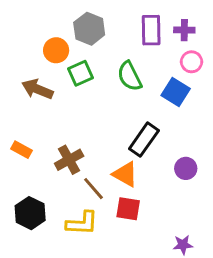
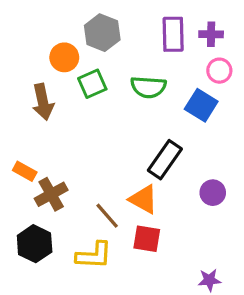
green semicircle: (130, 76) -> (148, 87), turned -60
brown arrow: (37, 89) -> (43, 102), turned -124
brown cross: (69, 160) -> (51, 194), moved

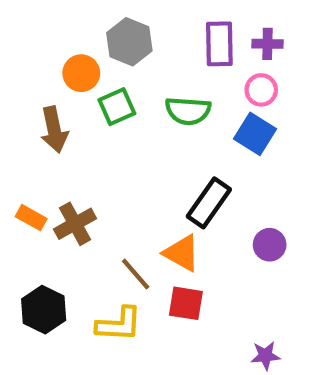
pink circle: (219, 71) -> (261, 90), moved
brown cross: (51, 194) -> (75, 224), moved

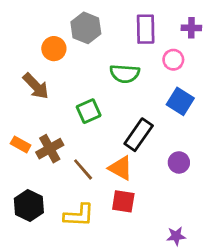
purple cross: (267, 44) -> (191, 28), moved
green square: (117, 107) -> (89, 111), moved
brown arrow: (54, 130) -> (36, 86), turned -32
blue square: (255, 134) -> (180, 101), moved
brown line: (136, 274) -> (83, 169), moved

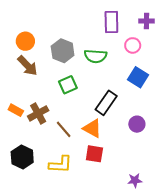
gray hexagon: (86, 28) -> (63, 51), moved
orange circle: (54, 49) -> (25, 41), moved

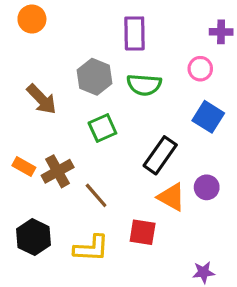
purple rectangle: (111, 22) -> (135, 33), moved
orange circle: (25, 41) -> (32, 19), moved
orange triangle: (92, 128) -> (171, 197), moved

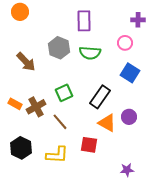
green square: (102, 128) -> (64, 93), moved

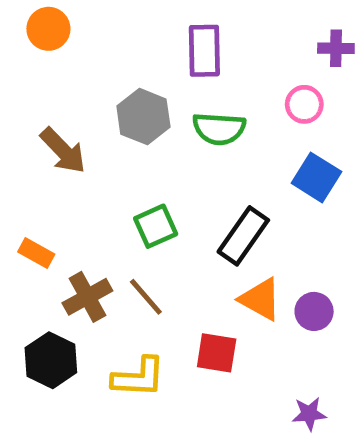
brown cross: (36, 107) -> (87, 297), moved
purple circle: (129, 117) -> (314, 311), moved

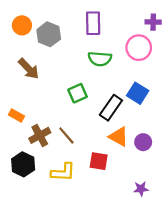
orange circle: (48, 29) -> (22, 25), moved
pink circle: (304, 104) -> (139, 48), size x1.5
gray hexagon: (143, 117) -> (49, 34), moved
blue square: (316, 177) -> (138, 93), moved
green square: (156, 226) -> (78, 93), moved

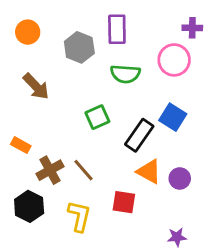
gray hexagon: (49, 34) -> (79, 47), moved
yellow L-shape: (63, 172) -> (79, 216), turned -80

